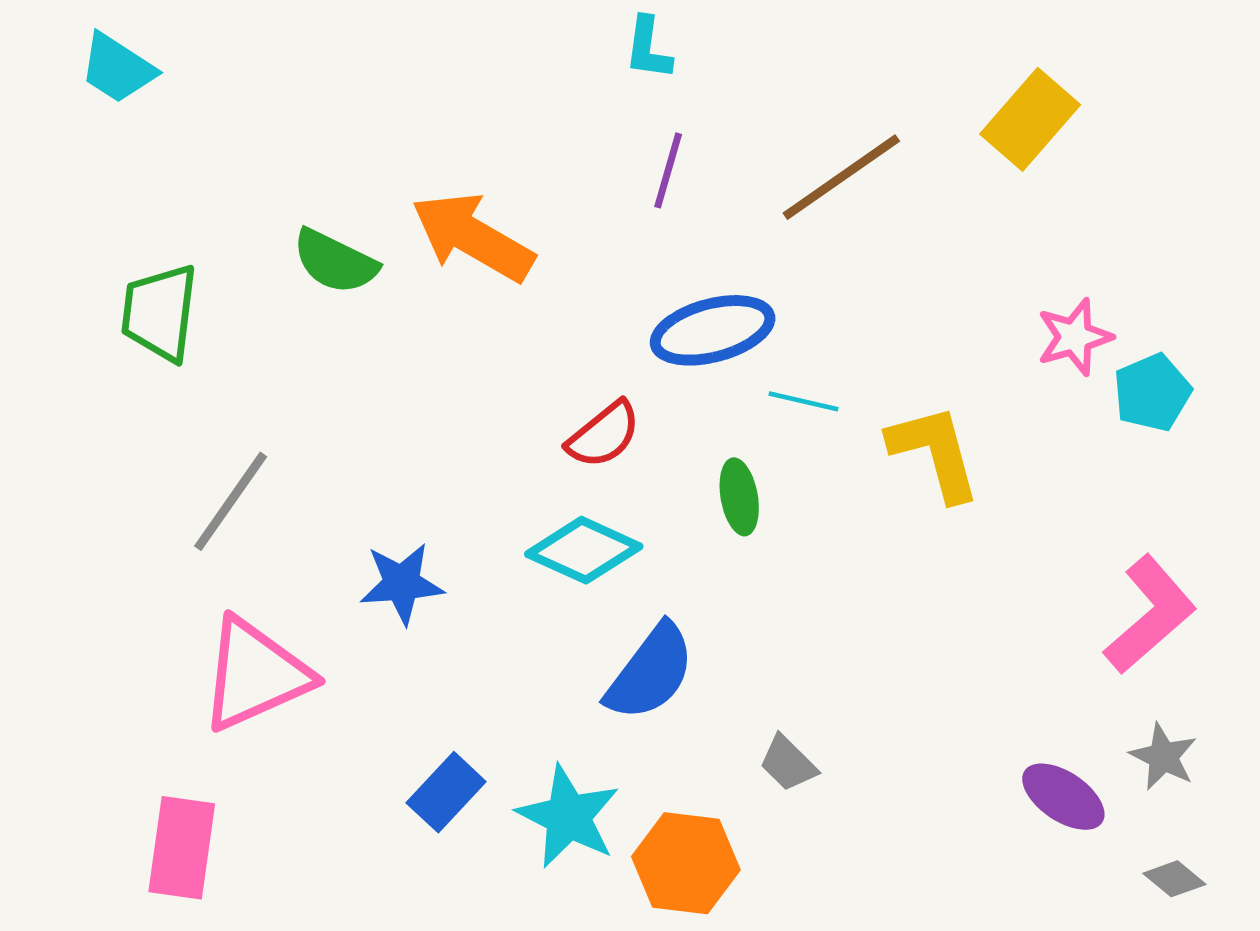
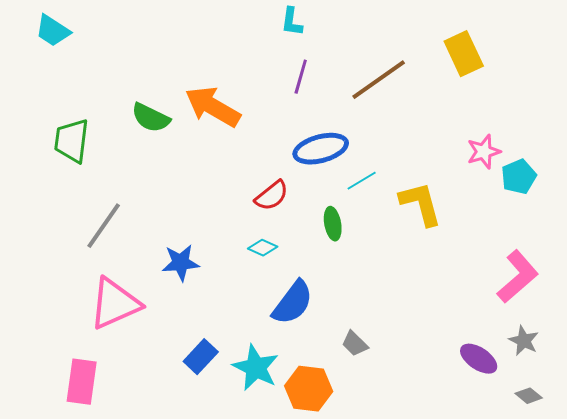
yellow rectangle: (1030, 119) -> (464, 54), turned -66
cyan line: (804, 401) -> (362, 181), turned -44
cyan diamond: (584, 550) -> (263, 248), size x0.6

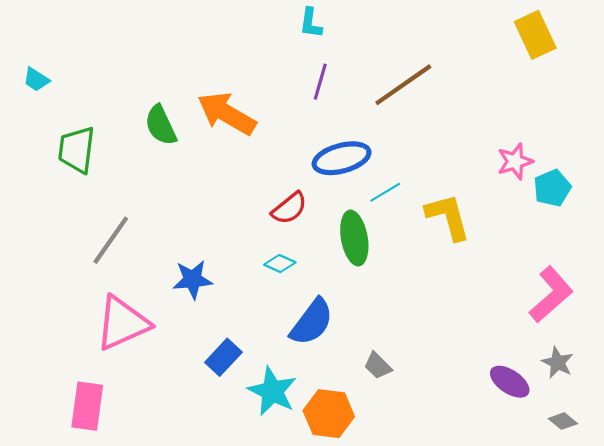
cyan trapezoid: (53, 31) -> (36, 79), moved, size x0.7
yellow rectangle: (464, 54) -> (535, 35), moved
green semicircle: (151, 118) -> (161, 125), turned 39
green ellipse: (333, 224) -> (354, 238), size x1.5
blue rectangle: (201, 357) -> (223, 357), moved

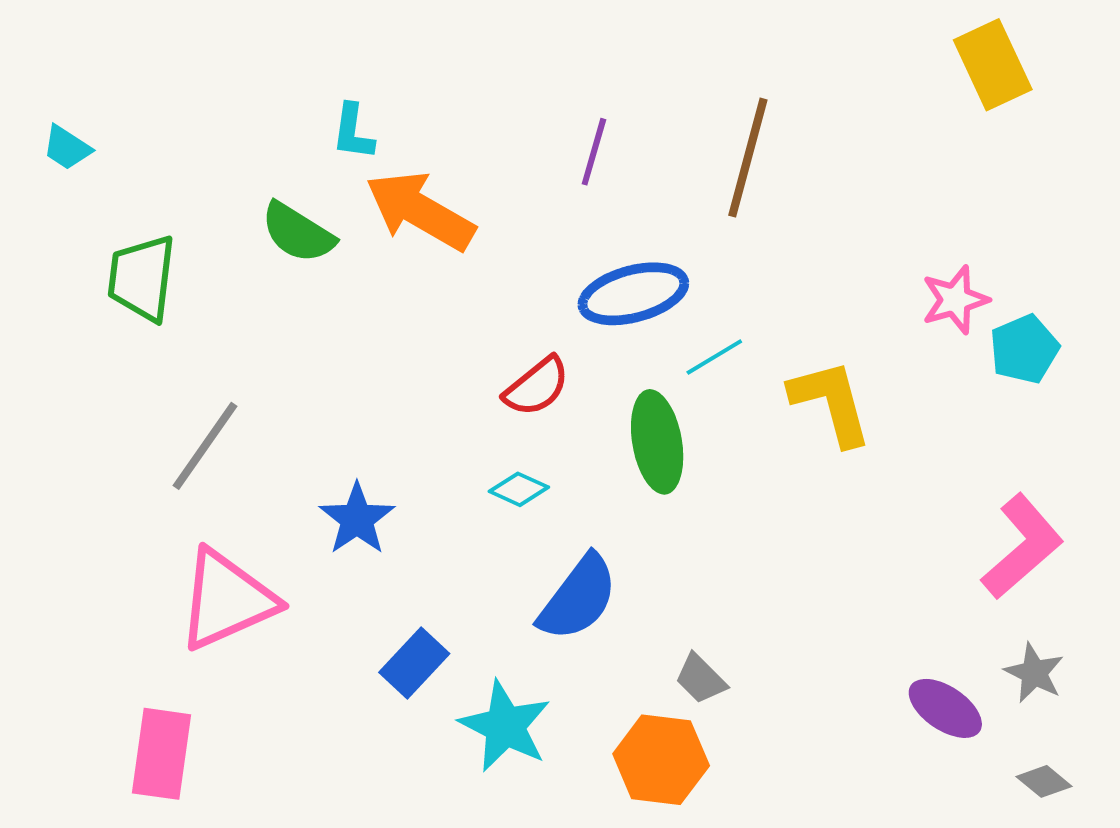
cyan L-shape: (311, 23) -> (353, 132), moved
brown line: (403, 85) -> (748, 158), turned -40
green semicircle: (161, 125) -> (298, 233), turned -33
blue star: (193, 280) -> (357, 519), turned -30
orange hexagon: (329, 414) -> (661, 760), moved

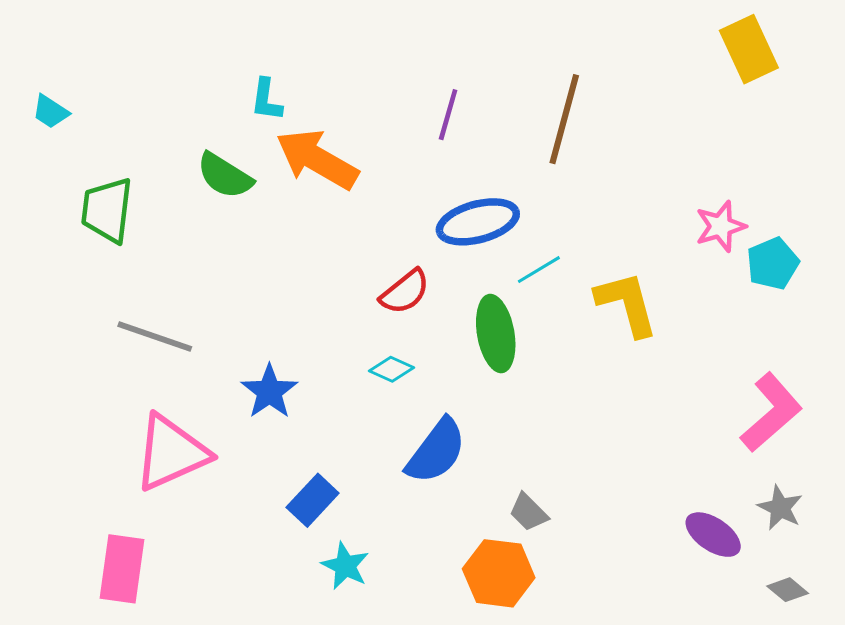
gray line: (205, 446) -> (155, 337), turned 74
cyan star: (505, 726) -> (345, 566), moved, size x0.7

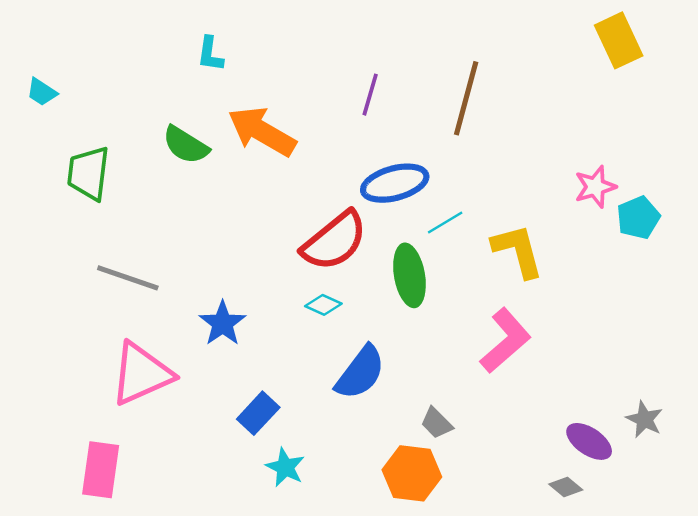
cyan L-shape: (266, 100) -> (210, 54), moved
red semicircle: (405, 292) -> (334, 241), size x1.6
pink L-shape: (771, 412) -> (505, 341), moved
gray diamond: (788, 590) -> (566, 487), moved

